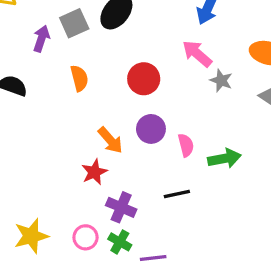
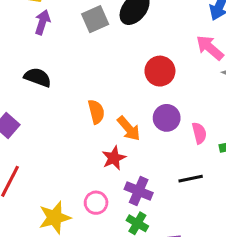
purple arrow: (41, 39) -> (42, 22), moved
orange semicircle: (79, 78) -> (96, 112), moved
pink circle: (86, 237) -> (96, 203), moved

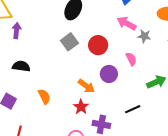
gray square: (95, 19) -> (69, 42), moved
orange semicircle: (96, 112) -> (44, 96), moved
pink semicircle: (199, 133) -> (131, 59), moved

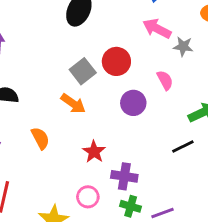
gray square: (69, 42) -> (83, 71), moved
orange arrow: (86, 86) -> (73, 104), moved
black line: (133, 109) -> (183, 147), moved

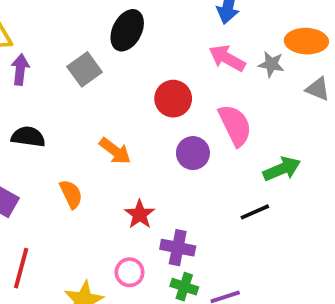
gray star: (183, 46) -> (271, 64), moved
gray square: (83, 71) -> (85, 69), moved
pink semicircle: (165, 80) -> (235, 125), size x1.6

